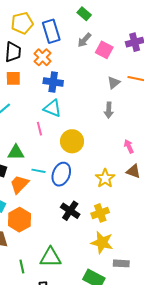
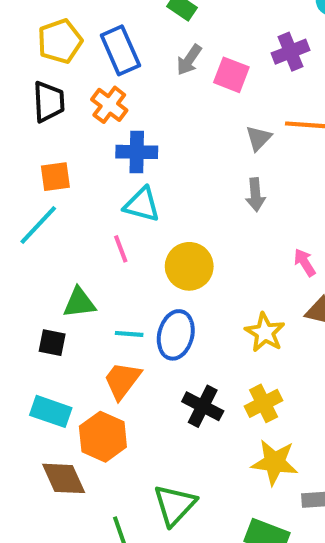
orange square: (13, 78) -> (55, 177), moved
orange trapezoid: (19, 184) -> (122, 380), moved
green triangle: (50, 257) -> (175, 505), turned -40

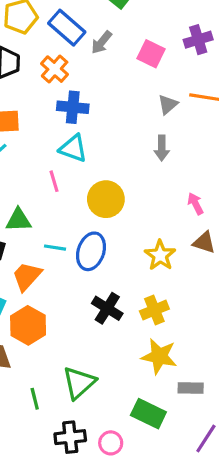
blue rectangle: (120, 50) -> (67, 28), turned -30
gray arrow: (189, 60) -> (102, 42), moved
orange trapezoid: (122, 380) -> (27, 276), moved

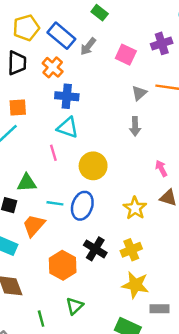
orange hexagon: (28, 325) -> (63, 265), moved
green triangle: (79, 383) -> (75, 306), size x0.7

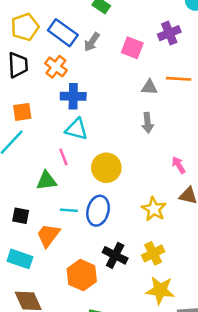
gray triangle: (139, 93) -> (149, 87), turned 49
green triangle: (27, 183) -> (47, 181), moved

